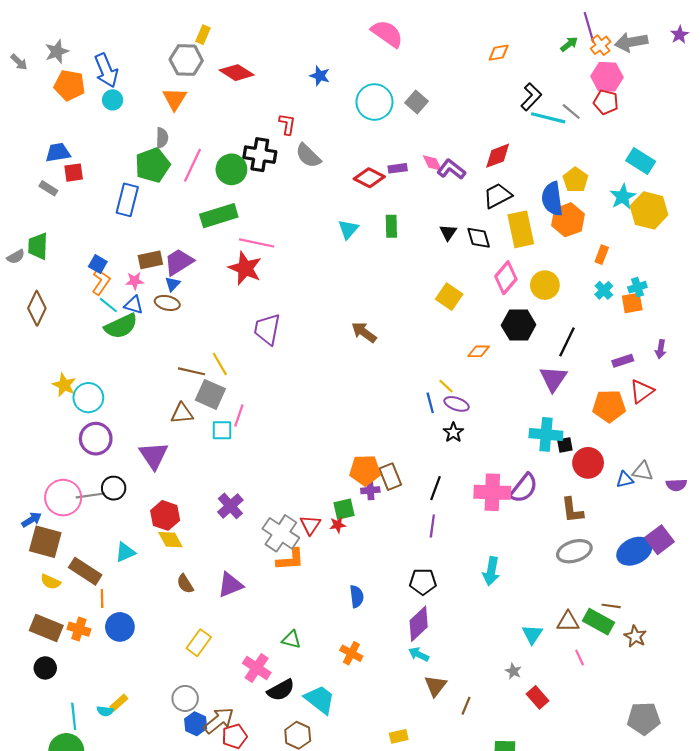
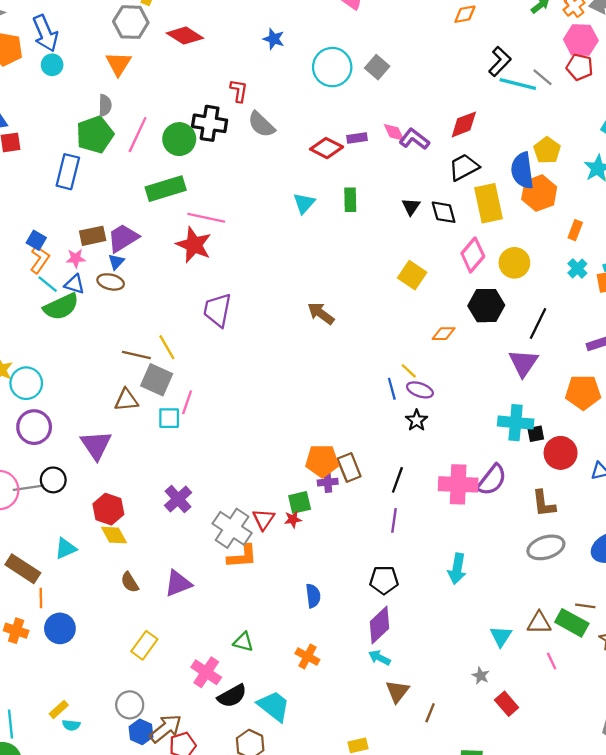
cyan semicircle: (105, 711) -> (71, 725), moved

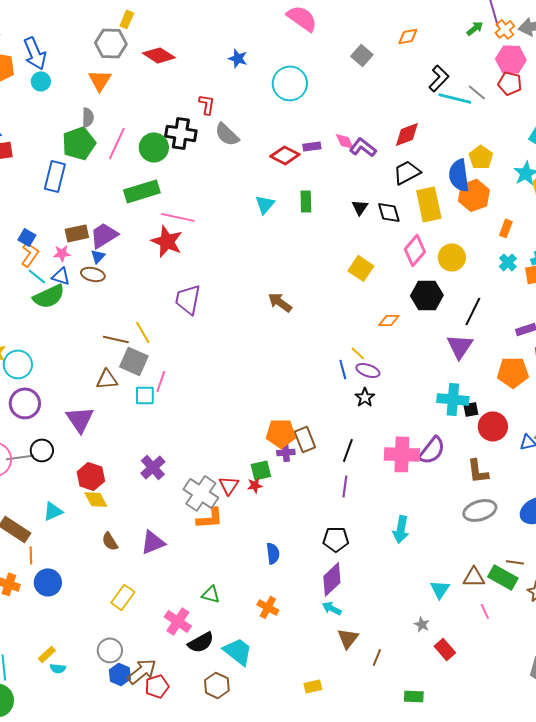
gray square: (377, 67) -> (362, 55), moved

